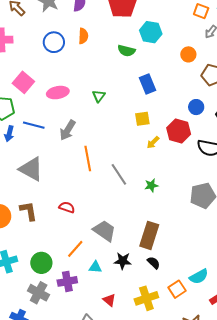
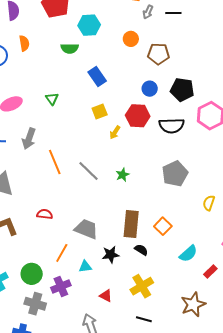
orange square: (177, 289) -> (163, 226), moved

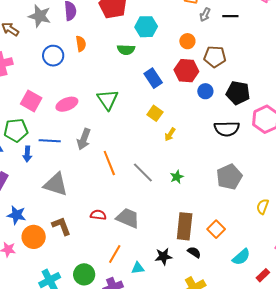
green triangle: (52, 99) -> (108, 100), size x1.6
yellow square: (100, 112) -> (155, 113), turned -35
red hexagon: (138, 116) -> (186, 71), moved
gray trapezoid: (86, 229) -> (128, 218), moved

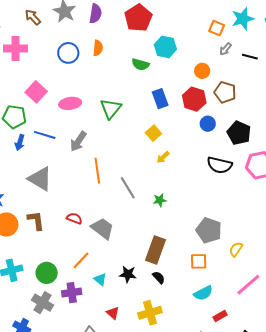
gray pentagon: (229, 177) -> (209, 230), moved, turned 30
orange square: (216, 229) -> (199, 261), moved, turned 30
cyan triangle: (138, 268) -> (100, 279), turned 32

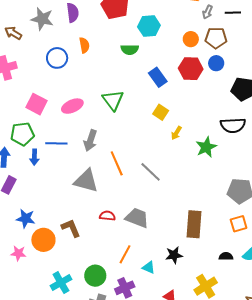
brown pentagon: (225, 92) -> (216, 38), moved
blue circle: (208, 124) -> (216, 63), moved
gray triangle: (40, 179) -> (86, 181), moved
green star: (160, 200) -> (206, 147), moved, size x1.5
black semicircle: (159, 277) -> (226, 256), moved, turned -32

